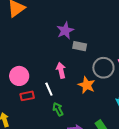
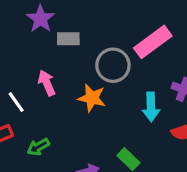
white line: (49, 89) -> (16, 102), moved
green arrow: (58, 109) -> (38, 147), moved, turned -80

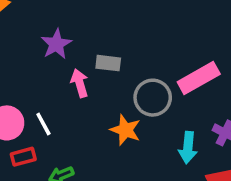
purple star: (40, 19) -> (56, 44), moved
pink arrow: (47, 83) -> (80, 83), moved

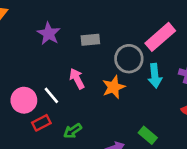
pink arrow: (80, 83) -> (77, 79), moved
orange star: (125, 130) -> (114, 87), turned -30
cyan arrow: (188, 148) -> (155, 76), moved

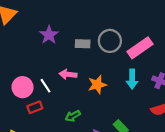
gray circle: (129, 59) -> (110, 41), moved
pink arrow: (77, 79) -> (68, 74), turned -63
green arrow: (73, 131) -> (73, 116), moved

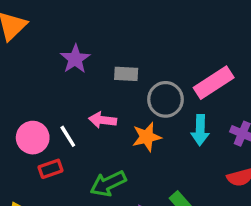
gray circle: (110, 41) -> (166, 99), moved
green arrow: (73, 116) -> (108, 184), size x1.5

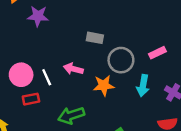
purple star: (75, 59) -> (38, 16), moved, turned 30
pink rectangle: (214, 83) -> (157, 53), size x0.6

